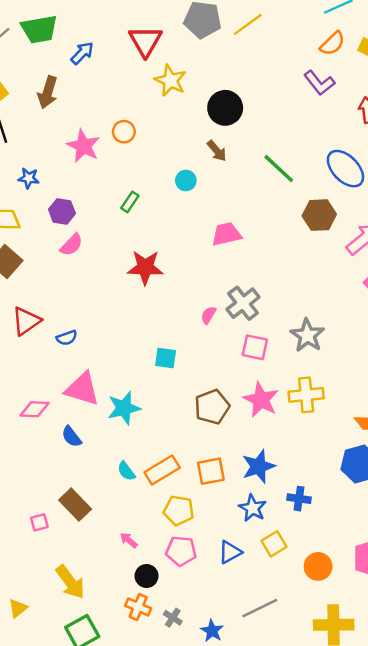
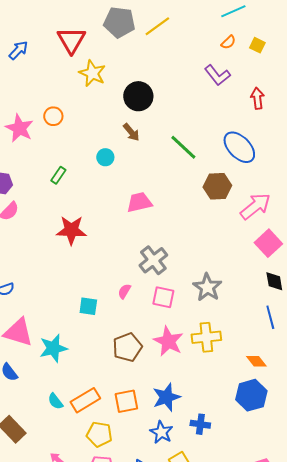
orange semicircle: (332, 44) -> (228, 42), size x0.7
pink semicircle: (208, 315) -> (124, 291), moved

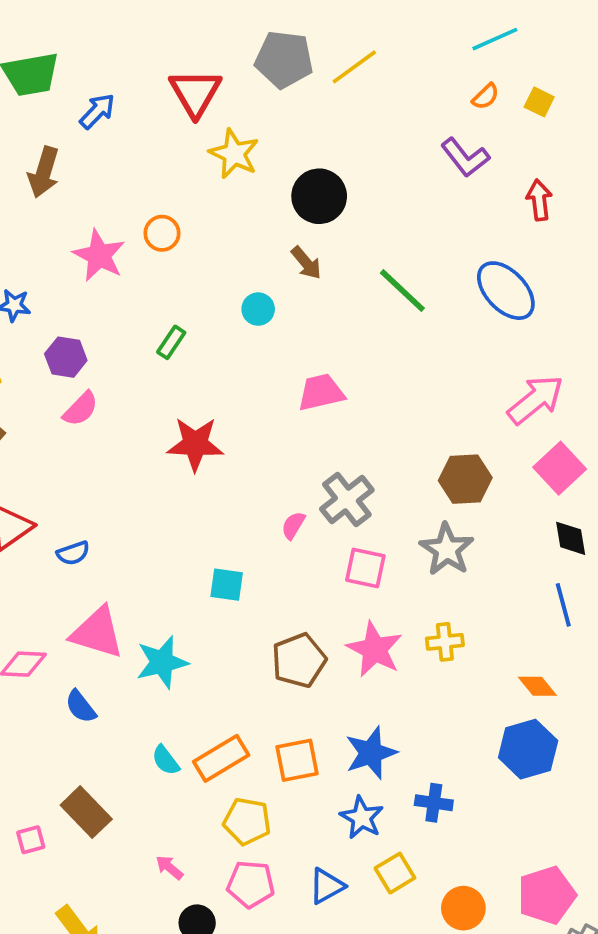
brown hexagon: (217, 186) -> (465, 479), moved
pink semicircle: (124, 291) -> (293, 525), moved
yellow cross: (206, 337) -> (445, 642), size x0.7

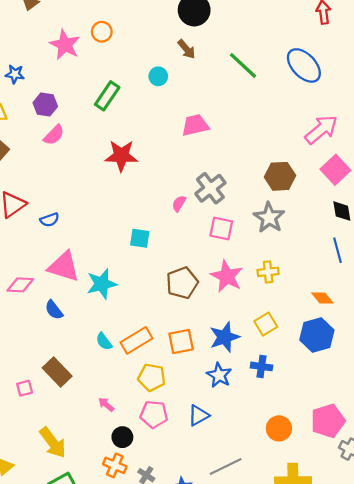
green rectangle: (171, 342) -> (107, 96), size x1.5
yellow square: (395, 873) -> (266, 324), moved

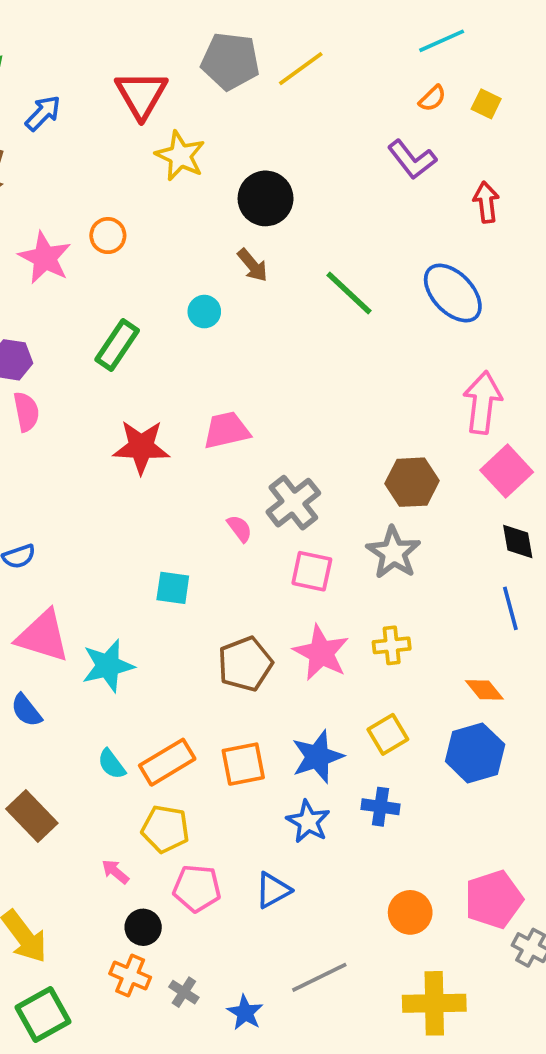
pink trapezoid: (195, 125) -> (227, 430), moved
pink arrow: (321, 130) -> (482, 402), turned -44
pink semicircle: (54, 135) -> (26, 412), turned -55
pink semicircle: (179, 203) -> (240, 529), turned 112
yellow pentagon: (152, 377) -> (165, 829), moved

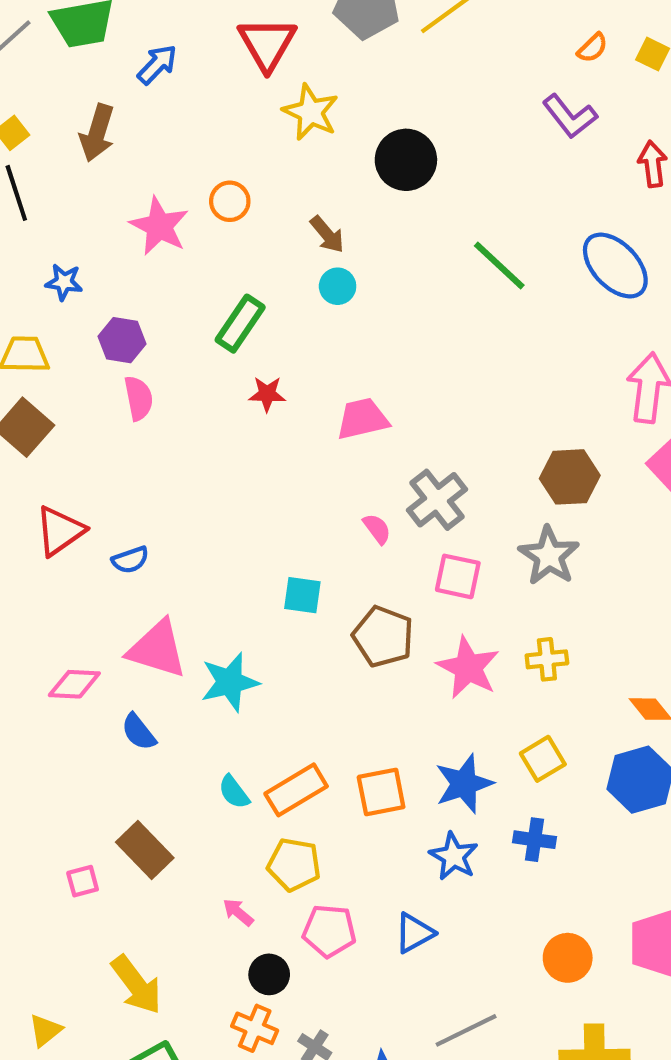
brown arrow: (253, 265) -> (327, 234), moved
red star: (141, 447) -> (267, 394), moved, size x0.6
brown pentagon: (245, 664) -> (383, 637), moved, turned -30

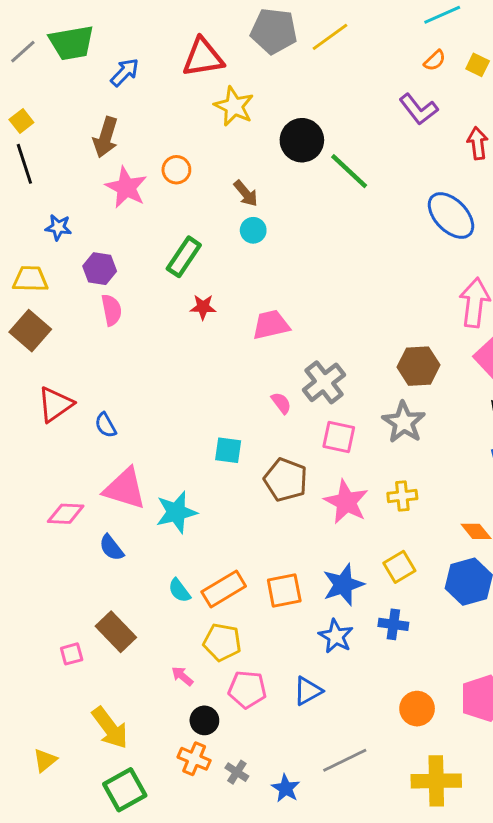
red triangle: (267, 44) -> (203, 58), turned 51
brown arrow: (97, 133) -> (106, 137), moved
green line: (499, 266) -> (349, 171), moved
blue semicircle: (130, 560) -> (106, 425), turned 80

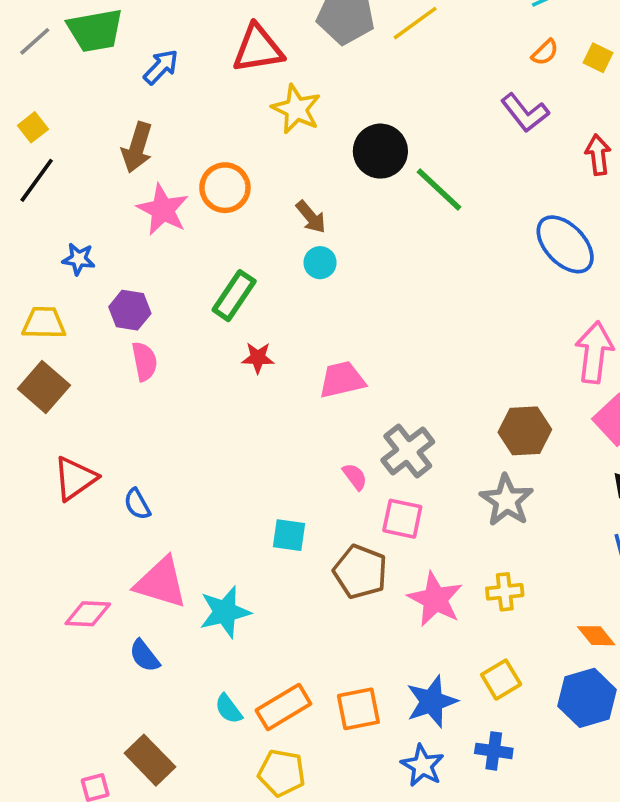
black line: (24, 164) -> (37, 180), turned 54
orange circle: (176, 170) -> (225, 188), size x1.4
pink square: (339, 437) -> (402, 519), moved

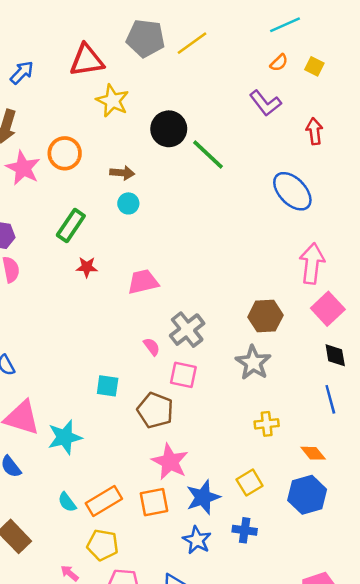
brown arrow: (311, 217) -> (122, 173), turned -45
yellow cross: (505, 592) -> (267, 424), moved
pink star: (435, 599) -> (170, 462), moved

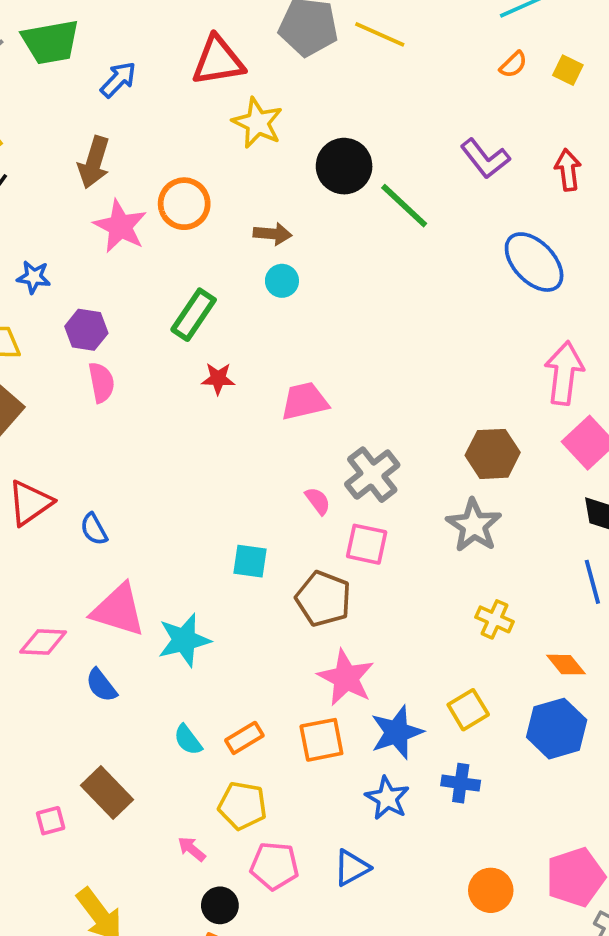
yellow line: (192, 43) -> (380, 34), turned 60
purple L-shape: (265, 103) -> (485, 159), moved
yellow cross: (267, 424) -> (495, 619), turned 30
orange rectangle: (104, 501) -> (244, 738), size x0.7

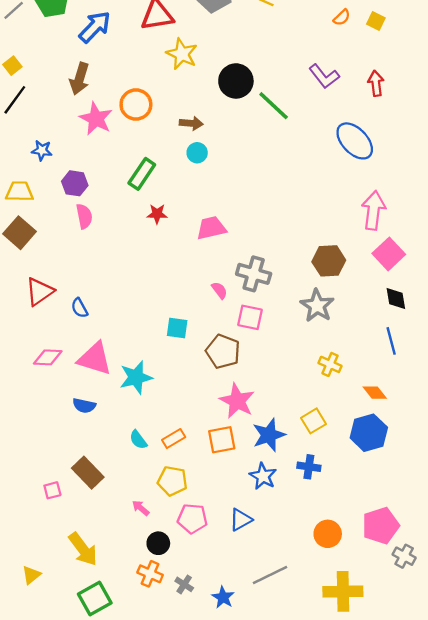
blue arrow: (118, 80) -> (95, 27), size x1.4
gray cross: (372, 475) -> (254, 274), turned -36
pink diamond: (43, 642) -> (48, 357), moved
blue semicircle: (101, 685) -> (84, 406), turned -40

